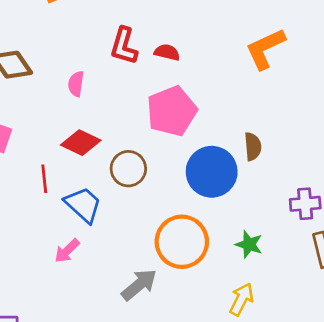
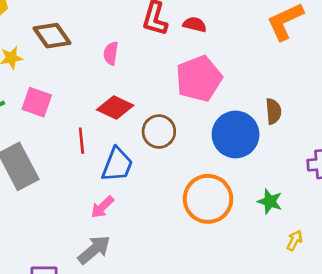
blue trapezoid: (83, 205) -> (117, 165), turned 69
gray arrow: (139, 285) -> (94, 250), moved
yellow arrow: (242, 299) -> (295, 240), moved, size x0.7

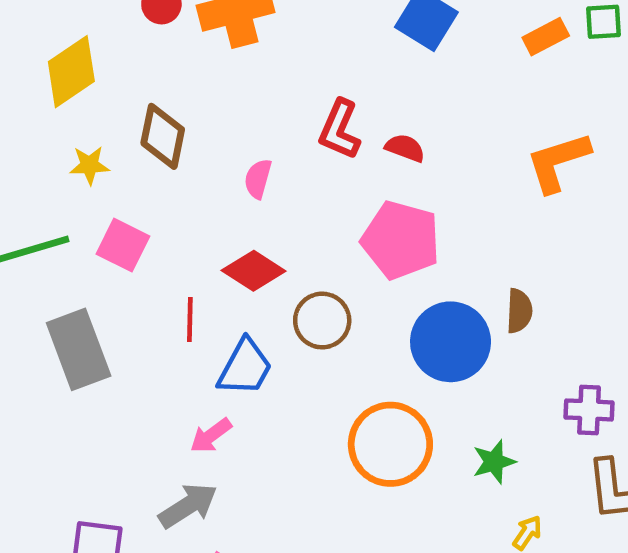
brown diamond: (52, 36) -> (163, 136), turned 39
pink pentagon: (199, 79) -> (401, 240), turned 30
green star: (270, 201) -> (494, 462), turned 30

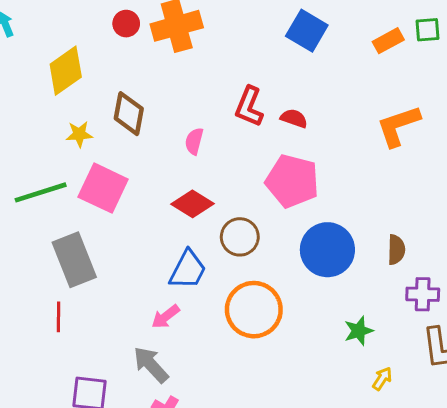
pink square: (123, 245) -> (103, 188), size x1.4
brown semicircle: (519, 311) -> (396, 250), moved
red line: (190, 320) -> (59, 317), moved
orange circle: (390, 444) -> (254, 310), moved
gray arrow: (188, 506) -> (151, 365), turned -99

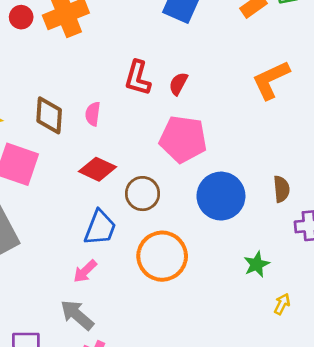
brown diamond: (129, 114) -> (49, 115), moved
red semicircle: (294, 118) -> (178, 84), turned -75

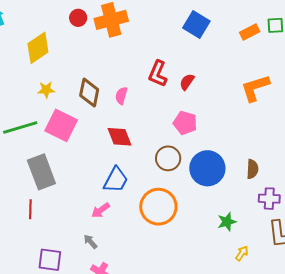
pink pentagon: (183, 139) -> (185, 123), size x0.7
red diamond: (98, 169) -> (119, 137), turned 36
brown circle: (143, 194) -> (168, 158), moved
gray arrow: (77, 315) -> (90, 242), size x0.6

